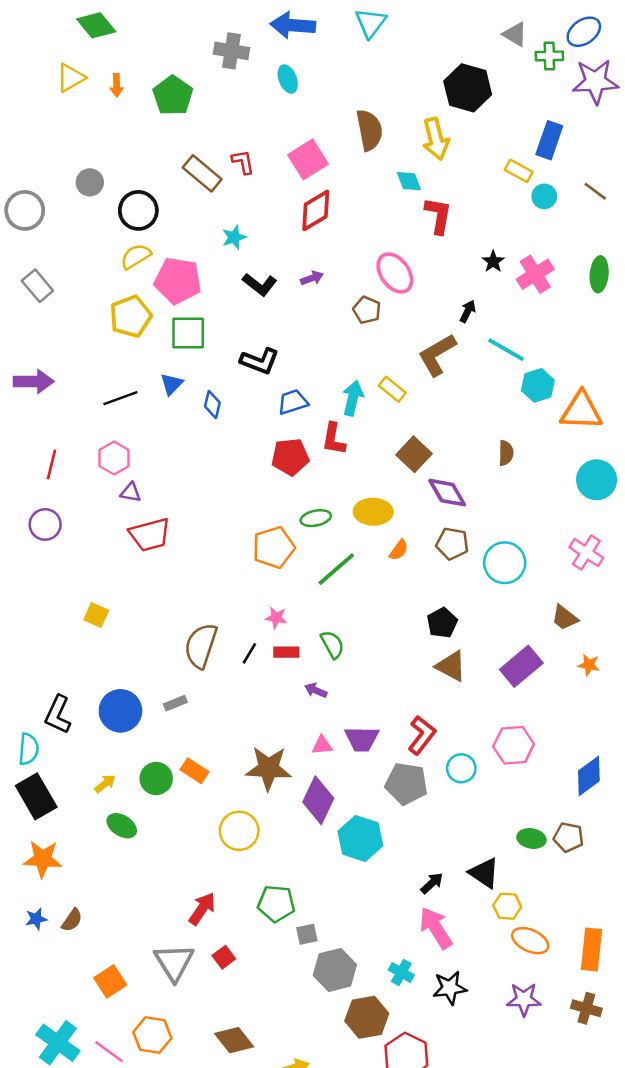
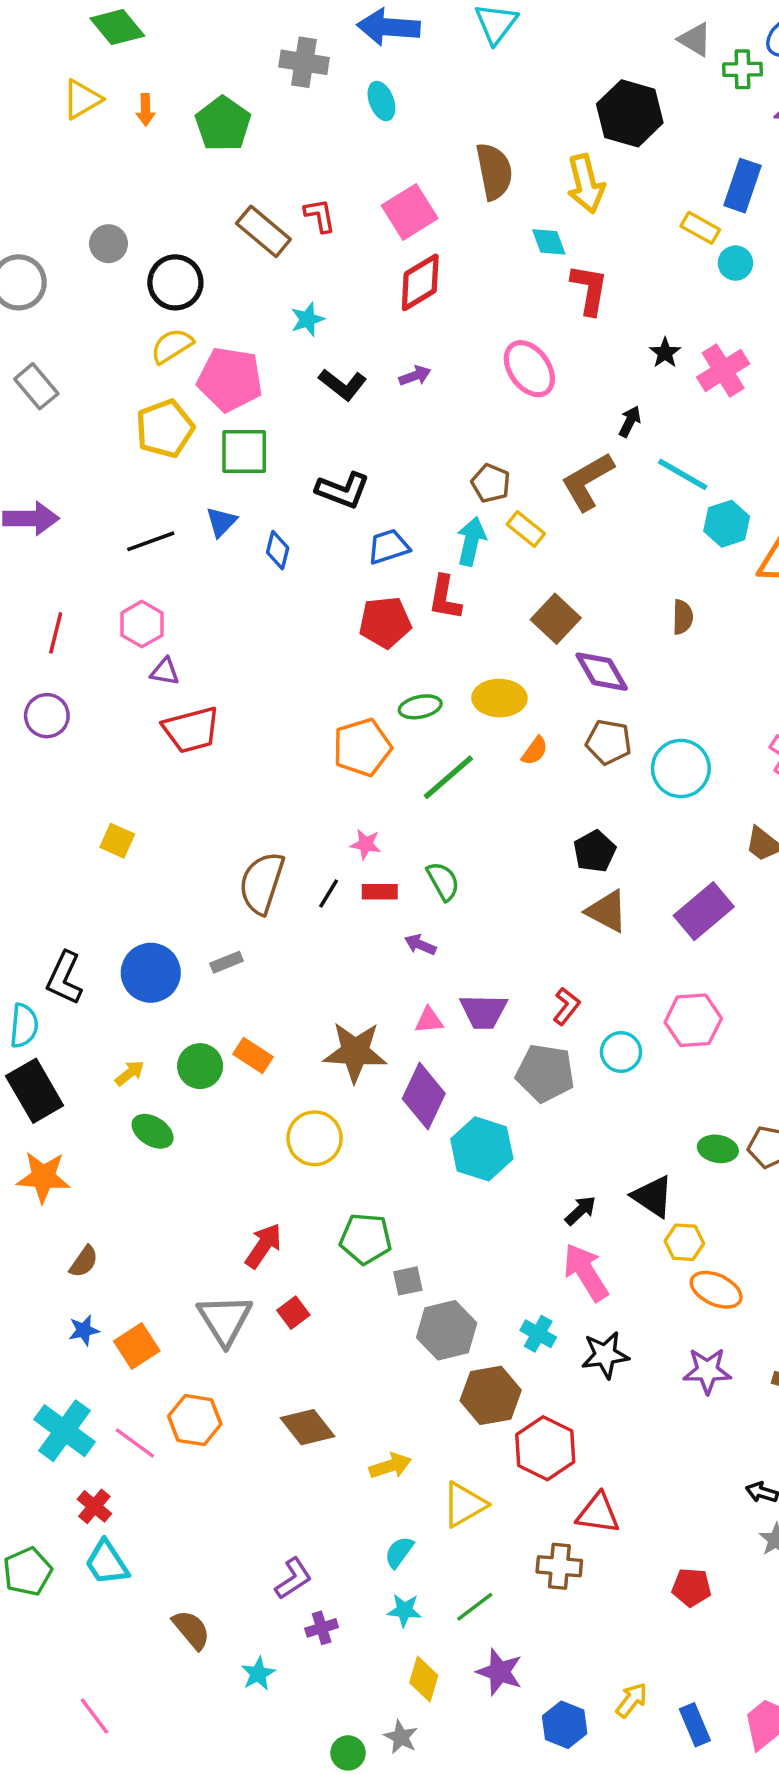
brown pentagon: (367, 310) -> (491, 483), moved
red L-shape: (422, 735) -> (566, 1006), size x0.7
blue star: (36, 919) -> (84, 1330), moved

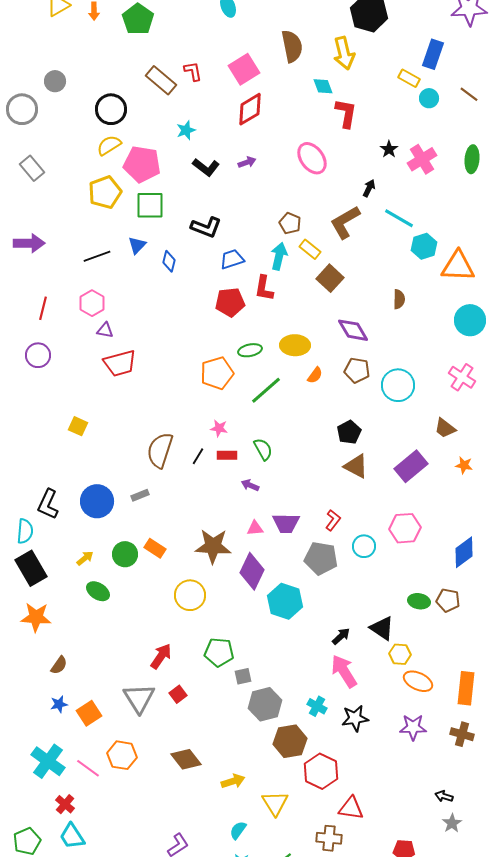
gray circle: (108, 244) -> (55, 81), moved
brown square: (556, 619) -> (330, 278), moved
yellow triangle: (464, 1505) -> (275, 803), turned -32

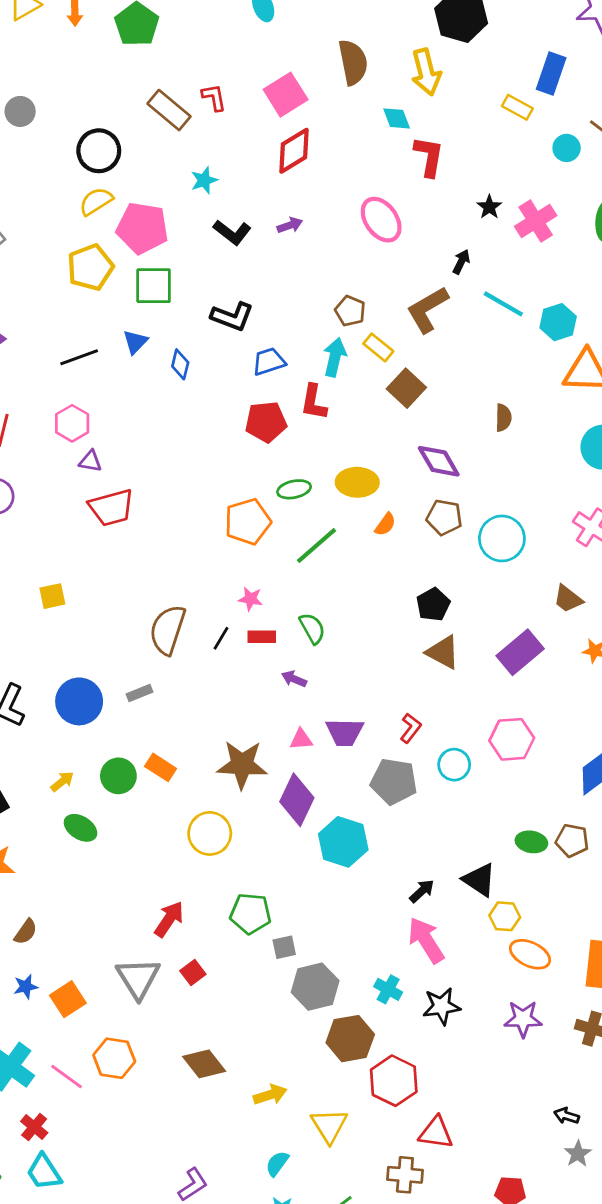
cyan circle: (429, 98) -> (567, 148), moved
cyan hexagon: (424, 246) -> (558, 322), moved
yellow square: (78, 426) -> (52, 596), turned -36

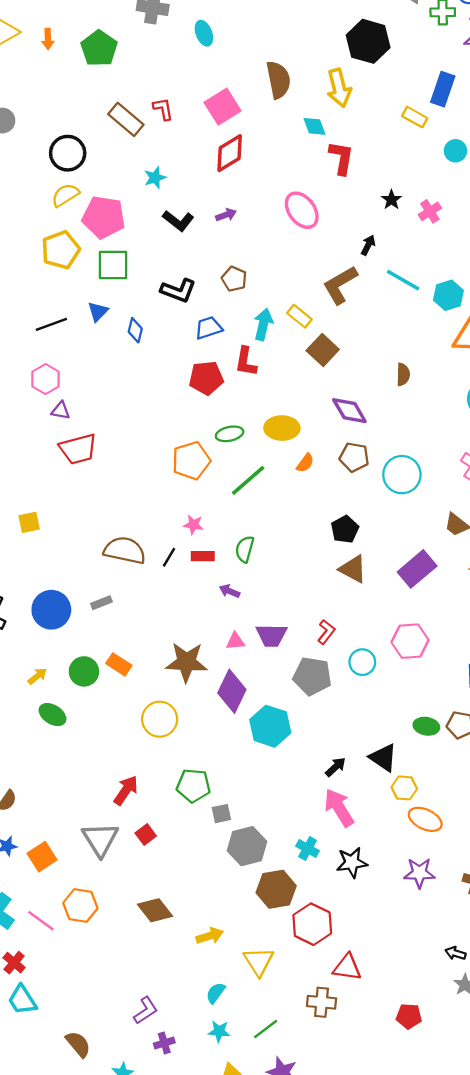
pink cross: (536, 221) -> (430, 211), size x0.7
brown pentagon: (350, 311) -> (234, 279), moved
green semicircle: (312, 628) -> (245, 549), turned -136
brown semicircle: (168, 630) -> (125, 550), turned 84

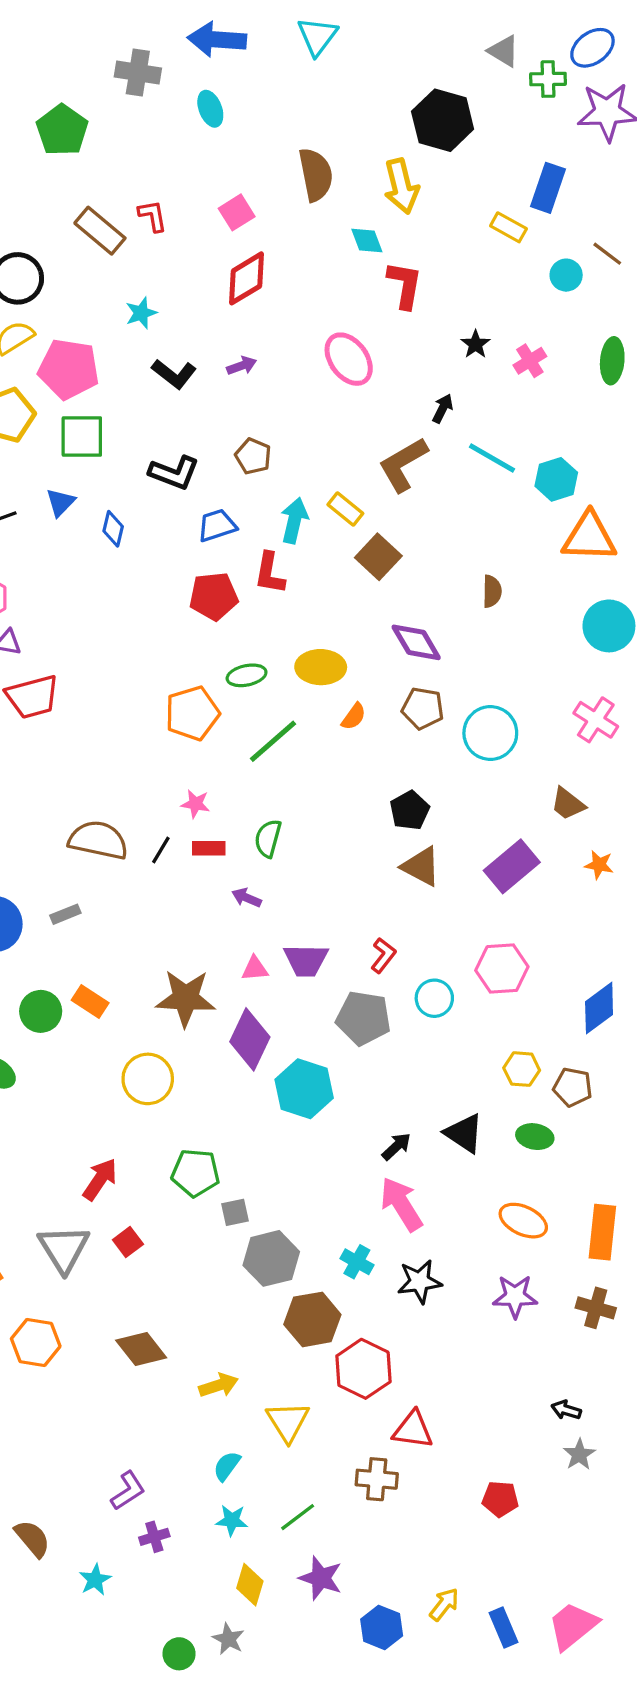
pink square: (223, 107) -> (237, 212), size x0.7
green ellipse: (426, 726) -> (535, 1137), moved
yellow hexagon: (404, 788) -> (522, 1069), moved

